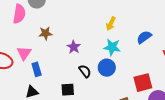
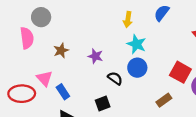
blue semicircle: (144, 37) -> (162, 13), moved
cyan star: (112, 47) -> (137, 44), turned 30
red square: (143, 83) -> (180, 72), turned -30

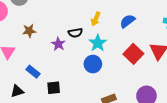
red square: (180, 72) -> (133, 54), moved
black semicircle: (115, 78) -> (75, 33), moved, turned 120
blue rectangle: (63, 92) -> (33, 72), moved, turned -32

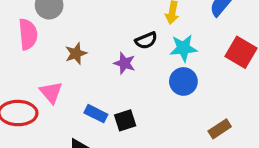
cyan star: (98, 43) -> (183, 48), turned -30
black square: (54, 88) -> (125, 120), moved

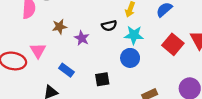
purple star: (124, 63) -> (82, 38), moved
black square: (125, 120) -> (102, 79), moved

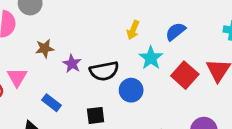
black semicircle: (109, 26) -> (104, 71), moved, size x1.5
cyan star: (134, 35) -> (151, 58), moved, turned 30

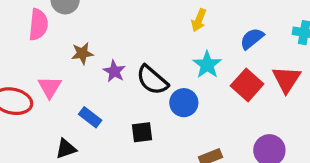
yellow arrow: (133, 30) -> (199, 20), moved
blue semicircle: (175, 32) -> (252, 39), moved
black semicircle: (104, 71) -> (152, 80), turned 52

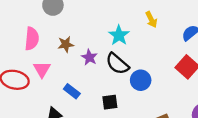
yellow arrow: (199, 20) -> (151, 19), turned -49
pink semicircle: (38, 25) -> (32, 39), moved
cyan star: (207, 65) -> (119, 35), moved

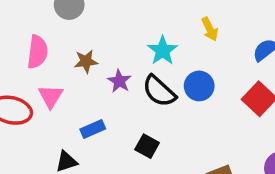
blue circle: (141, 80) -> (199, 86), moved
blue rectangle: (72, 91) -> (93, 129), turned -63
black square: (110, 102) -> (147, 146), turned 35

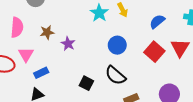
cyan star: (163, 51) -> (99, 13), moved
black semicircle: (159, 91) -> (115, 75), moved
blue rectangle: (93, 129) -> (41, 73), moved

